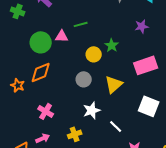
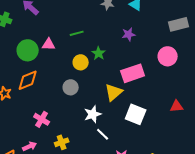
green line: (81, 24) -> (77, 33), moved
yellow triangle: (114, 84) -> (114, 92), moved
white star: (92, 110) -> (93, 114), moved
pink cross: (46, 111) -> (42, 119), moved

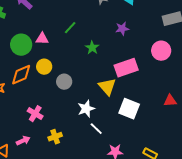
green line: (77, 33) -> (70, 28), turned -32
yellow circle: (81, 62) -> (44, 67), moved
yellow triangle: (114, 92) -> (107, 87), turned -30

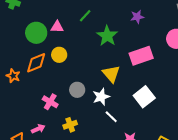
green star: (92, 48) -> (107, 36), size x1.5
gray circle: (64, 82) -> (77, 90), moved
yellow triangle: (107, 87) -> (111, 74), moved
white square: (129, 109) -> (144, 97), turned 30

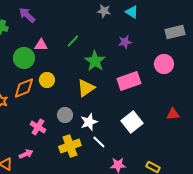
pink triangle: (57, 27) -> (41, 45), moved
yellow triangle: (111, 74) -> (86, 88), moved, turned 36
yellow cross: (70, 125) -> (70, 146), moved, size x1.5

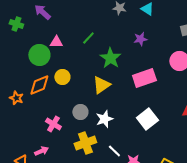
white line: (99, 142) -> (114, 151), moved

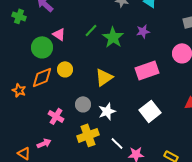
pink triangle: (56, 42) -> (59, 34), turned 32
green star: (110, 58) -> (113, 37), moved

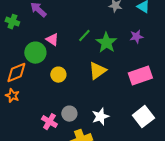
orange diamond: (42, 77) -> (16, 73), moved
yellow triangle: (104, 77) -> (97, 71), moved
gray circle: (83, 104) -> (69, 114), moved

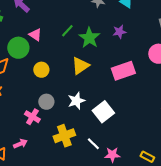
gray circle: (69, 114) -> (46, 102), moved
white star: (100, 117) -> (76, 101), moved
white square: (143, 117) -> (103, 112), moved

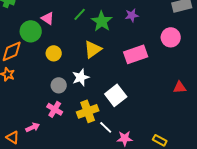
white star: (76, 101) -> (81, 77), moved
pink cross: (32, 117) -> (55, 109), moved
yellow cross: (64, 136) -> (88, 111), moved

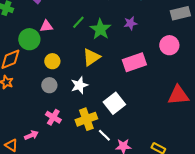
pink triangle: (48, 18) -> (46, 26), turned -40
gray circle: (59, 85) -> (49, 85), moved
red triangle: (180, 87) -> (178, 95), size x1.6

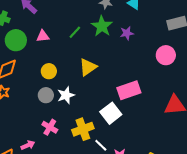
green star: (100, 29) -> (102, 26), moved
green circle: (29, 39) -> (16, 40), moved
pink rectangle: (134, 62) -> (129, 90), moved
white star: (79, 85) -> (66, 95), moved

